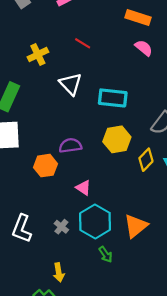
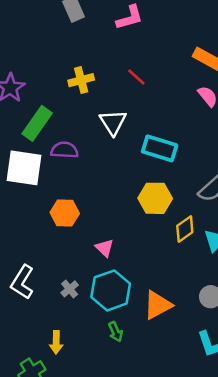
purple semicircle: (70, 145) -> (64, 150), moved

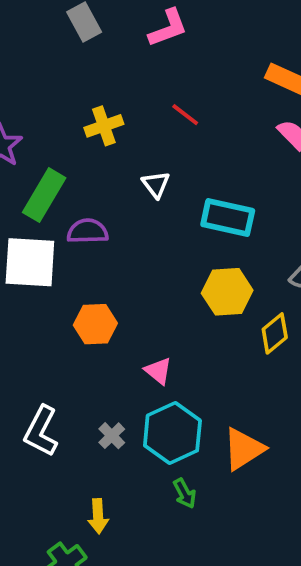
white triangle: (113, 122) -> (156, 184), size x0.7

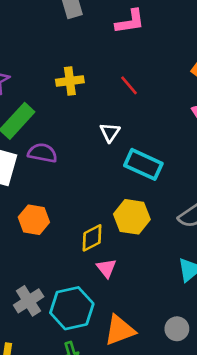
white triangle: (156, 184) -> (110, 132), moved
yellow diamond: (275, 333) -> (92, 238), moved
pink triangle: (158, 371) -> (106, 268), moved
gray cross: (112, 436) -> (29, 301), size x1.5

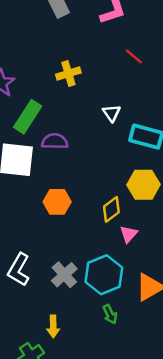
red line: (129, 85) -> (134, 56), moved
pink triangle: (106, 268) -> (129, 234), turned 30

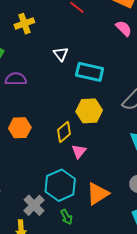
gray cross: (64, 275) -> (34, 205), moved

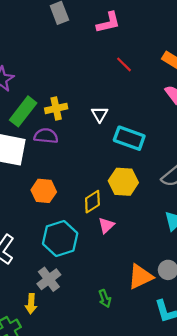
yellow cross: (24, 24) -> (56, 108), moved
cyan hexagon: (60, 185) -> (60, 238), moved
orange triangle: (98, 194) -> (140, 277), moved
green arrow: (67, 217) -> (105, 299), moved

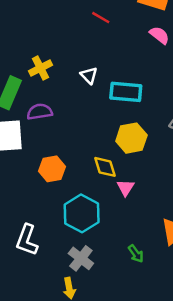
yellow cross: (56, 108) -> (40, 68), moved
yellow diamond: (92, 202) -> (105, 167), turned -60
green arrow: (105, 299) -> (136, 254), moved

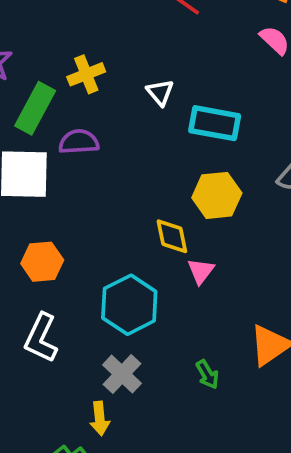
orange hexagon: (52, 169) -> (42, 262), moved

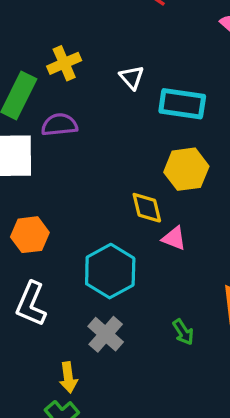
pink triangle: (201, 271) -> (174, 238), turned -44
yellow arrow: (100, 419) -> (68, 377), moved

